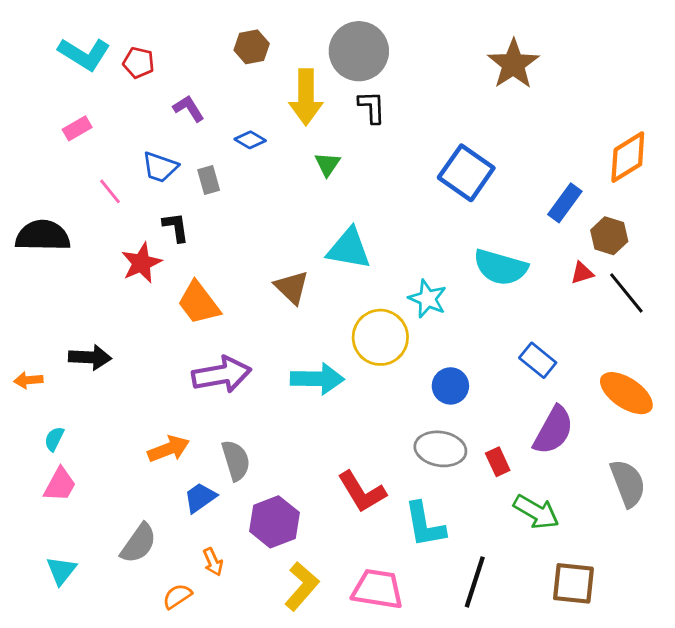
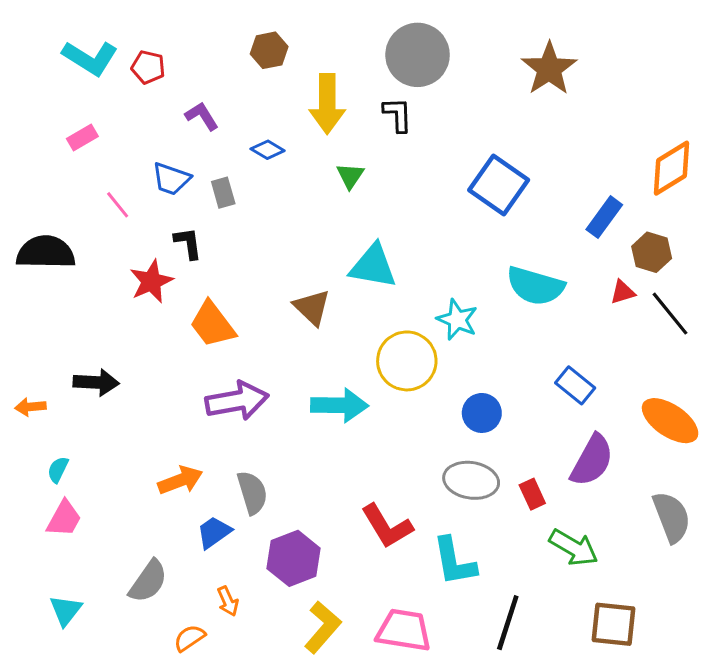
gray circle: (359, 51) -> (418, 55), moved

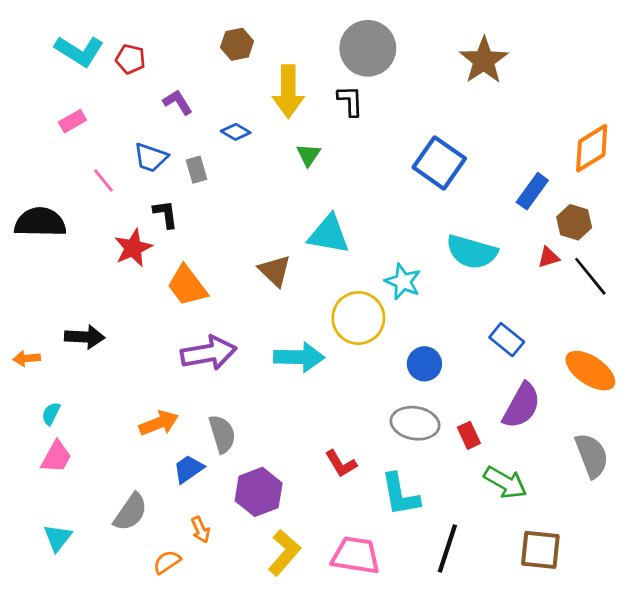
red L-shape: (387, 526) -> (341, 464), size x0.7

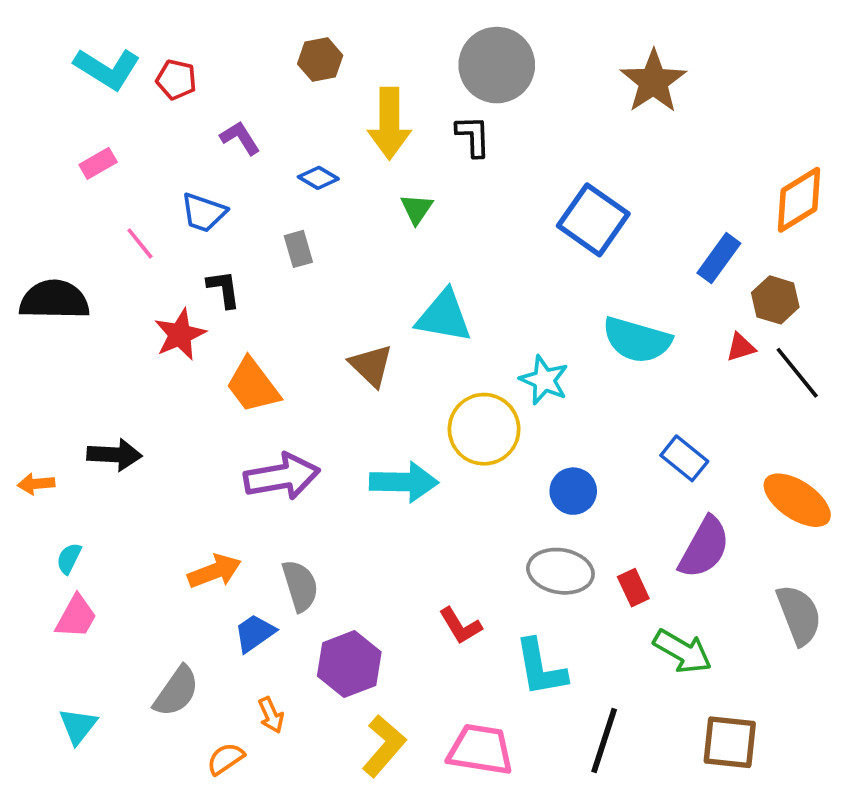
gray rectangle: (197, 170) -> (298, 249), moved

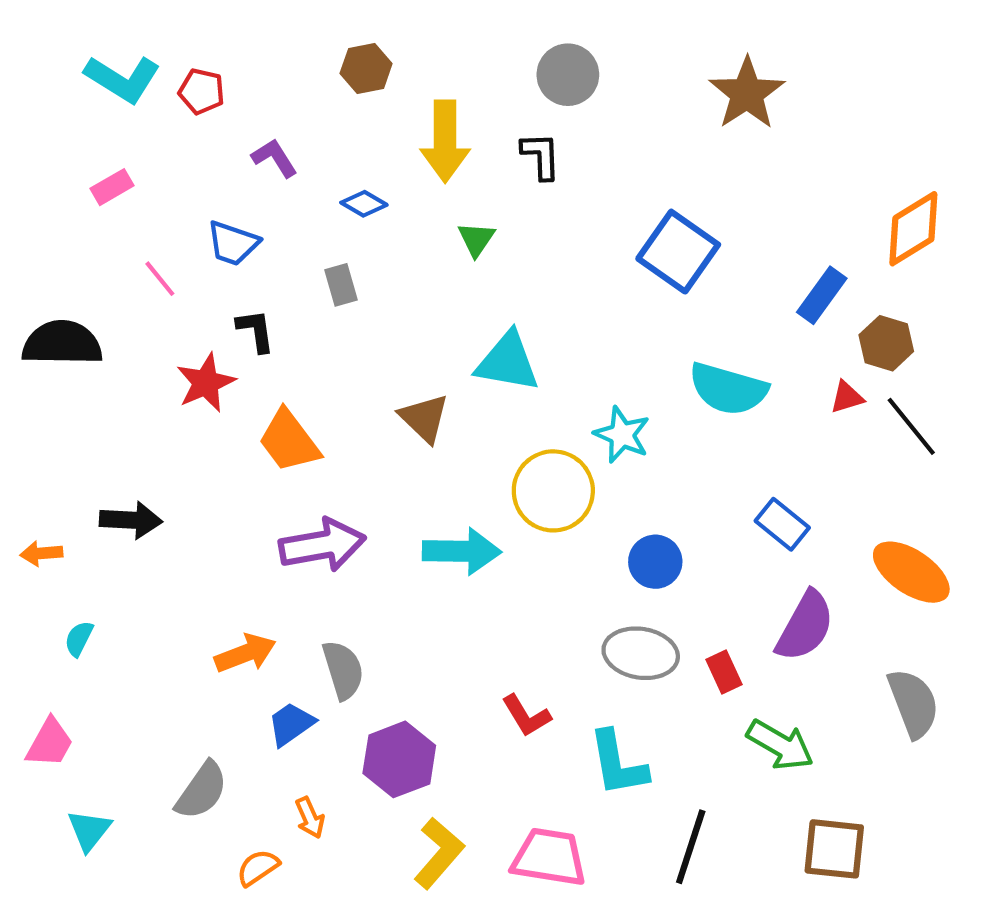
gray circle: (497, 65) -> (568, 75), size x0.7
pink trapezoid: (76, 617) -> (50, 743), moved

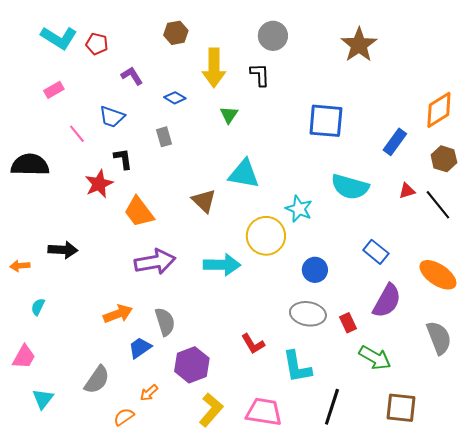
blue square: (678, 252) -> (326, 121), turned -30
brown hexagon: (886, 343) -> (444, 159), moved
orange arrow: (310, 818) -> (149, 393), turned 72

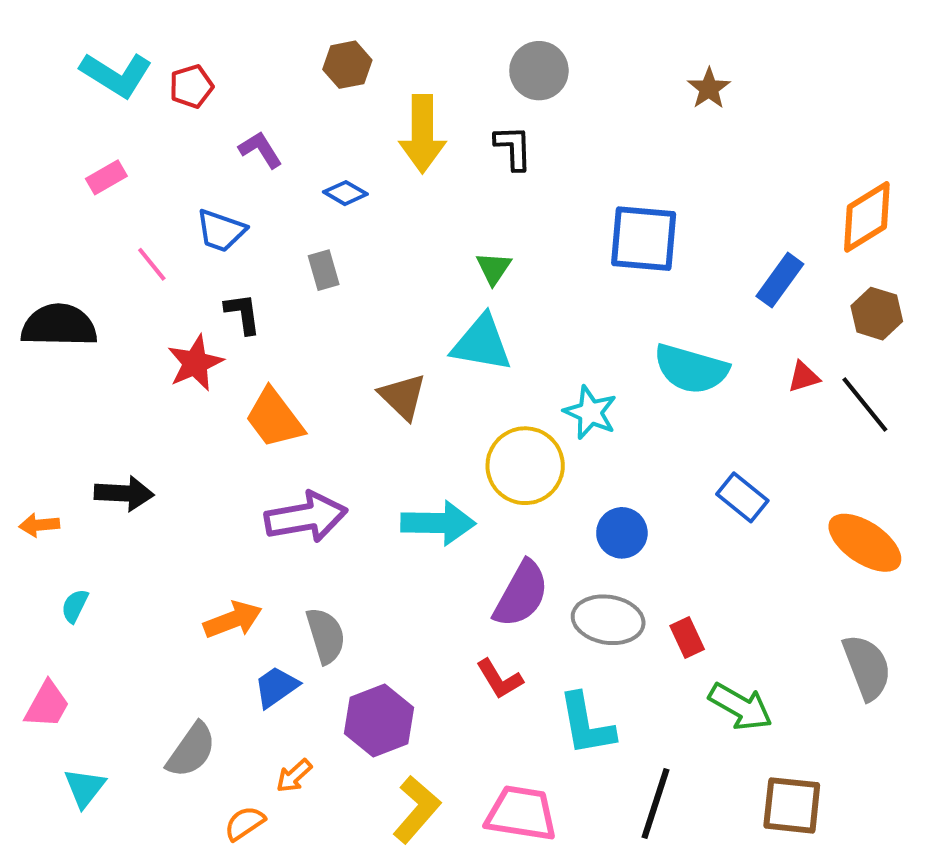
red pentagon: (97, 44) -> (191, 86), turned -30
brown star: (359, 45) -> (709, 88), size x0.6
green triangle: (229, 115) -> (494, 268), moved
purple semicircle: (387, 301) -> (521, 594), moved

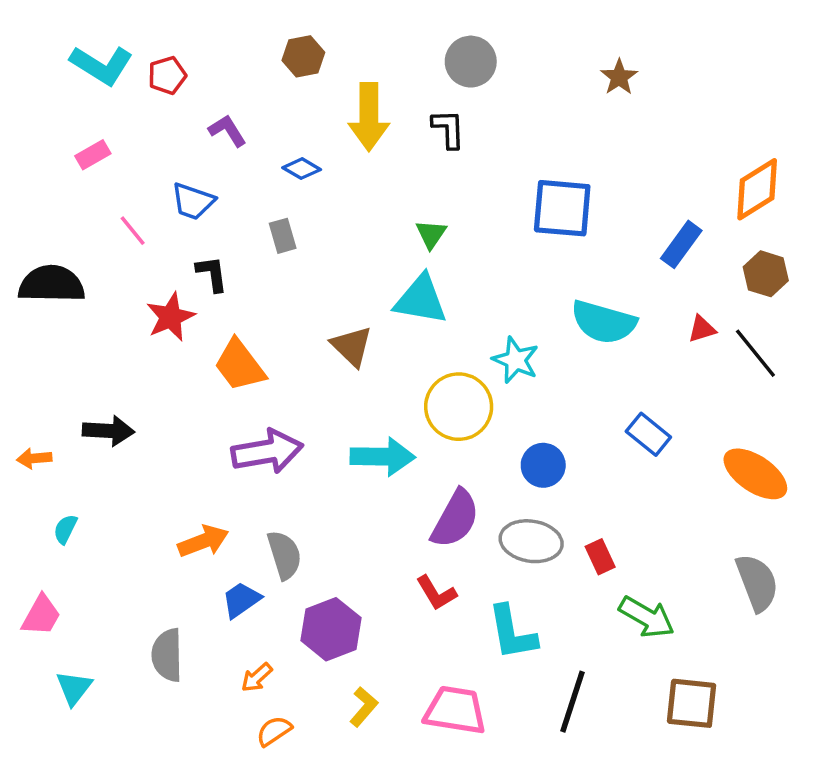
gray semicircle: (191, 750) -> (167, 655), turned 144
yellow L-shape: (416, 809) -> (364, 707), size x0.7
orange semicircle: (245, 823) -> (274, 731), moved

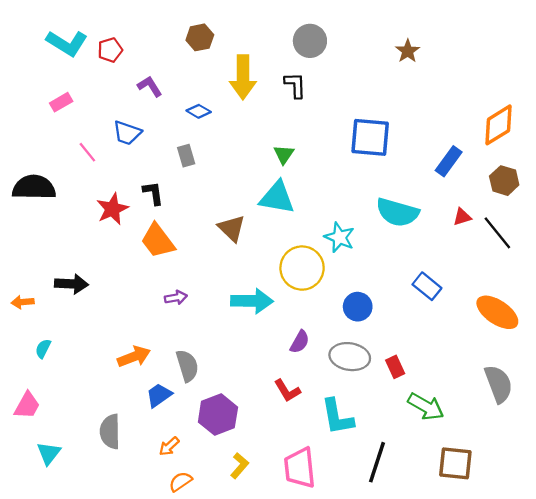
black L-shape: (212, 274) -> (153, 193), moved
purple arrow: (267, 451) -> (176, 298), size x0.5
purple semicircle: (455, 519) -> (300, 342), size x0.6
pink trapezoid: (455, 710) -> (300, 468), turned -105

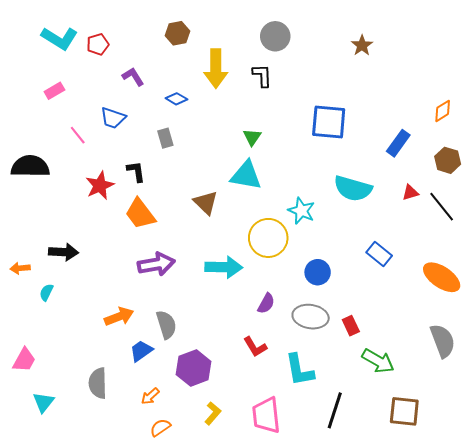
orange diamond: (498, 125) -> (443, 111), size x0.6
purple arrow: (176, 298) -> (156, 264), size x1.8
cyan semicircle: (43, 349) -> (46, 292), moved

